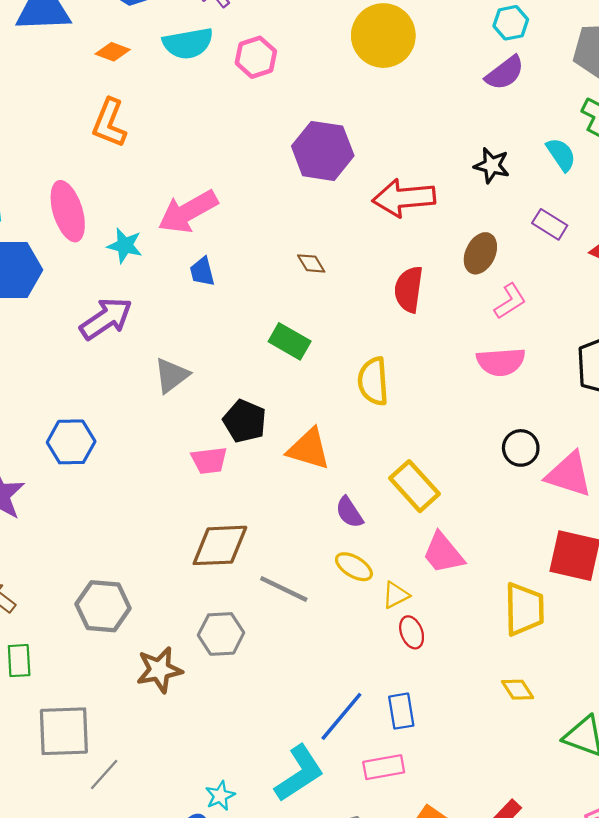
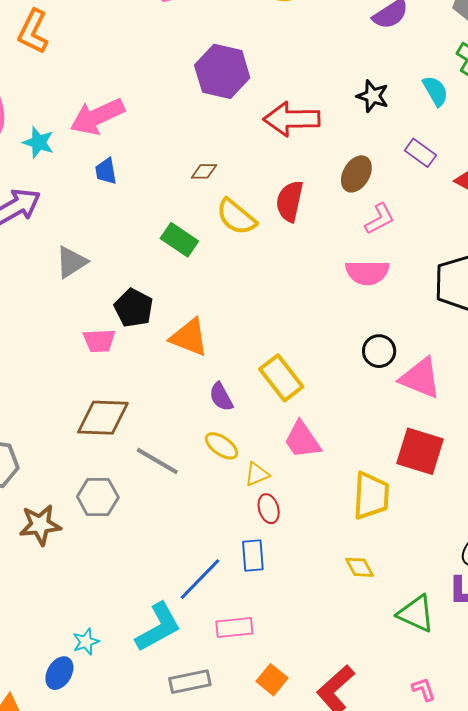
brown diamond: (311, 263) -> (204, 171), turned -64
yellow semicircle: (373, 381) -> (236, 217), moved, turned -51
blue rectangle: (401, 711) -> (253, 555), moved

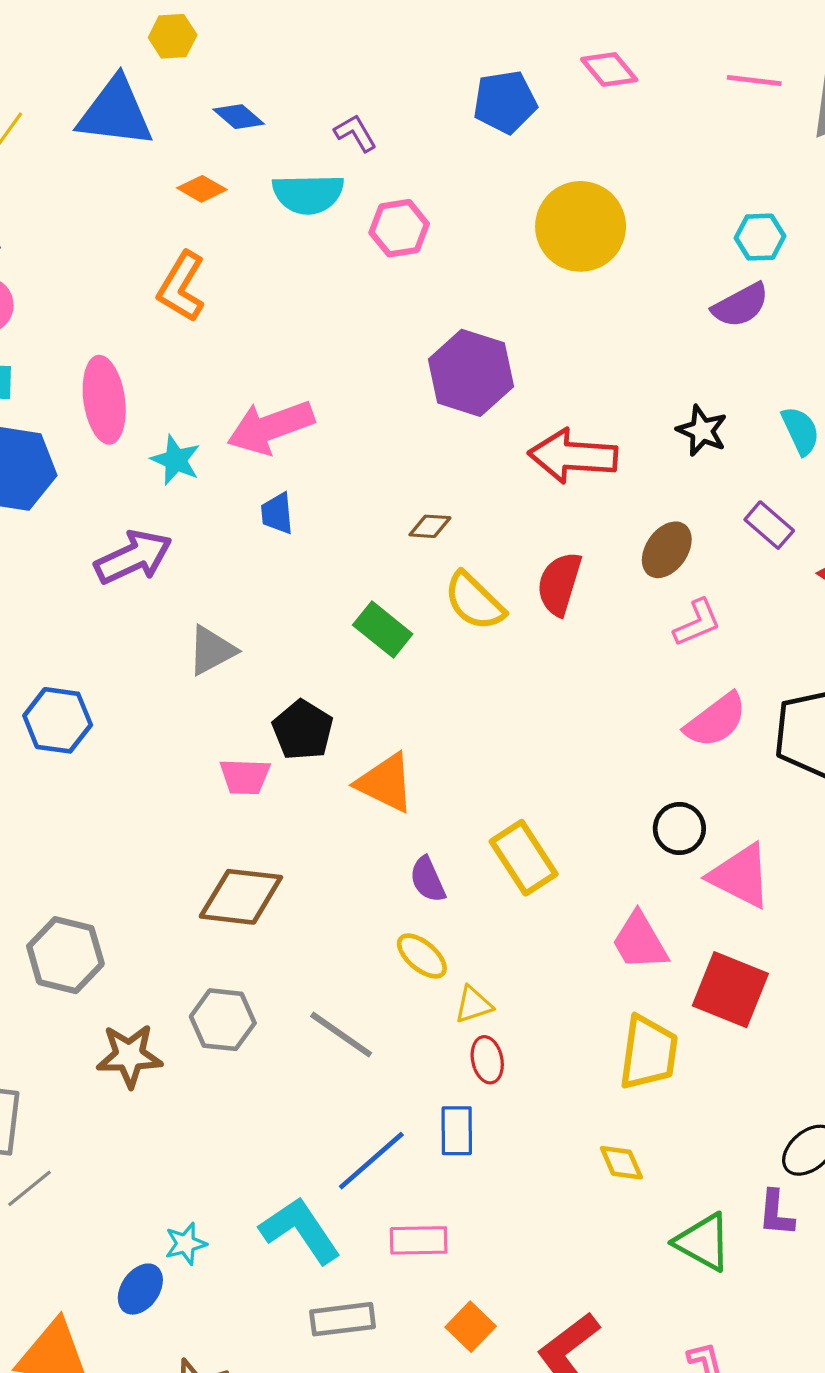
pink semicircle: (367, 273) -> (716, 720), moved, turned -42
pink trapezoid: (302, 440) -> (640, 941), moved
gray line: (157, 461) -> (341, 1035), moved
cyan L-shape: (158, 627) -> (300, 1230), turned -100

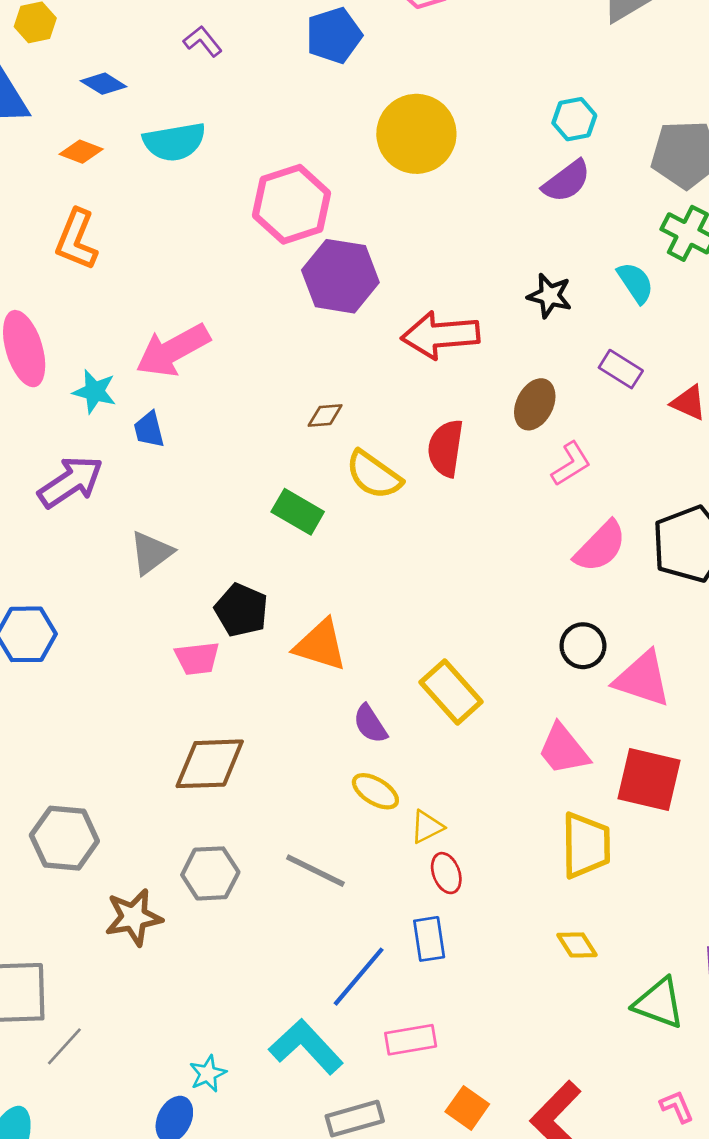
purple L-shape: (355, 133) -> (203, 41), moved
pink hexagon: (399, 228) -> (292, 204), moved, size x1.5
blue trapezoid: (277, 513) -> (149, 430), moved

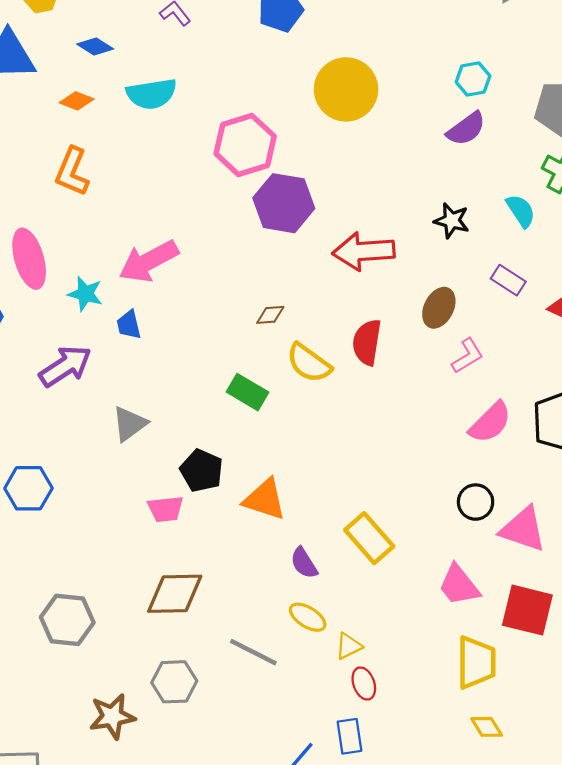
gray hexagon: (64, 838) -> (67, 620), moved
gray line: (315, 871) -> (253, 652), moved
yellow diamond: (577, 945) -> (487, 727), moved

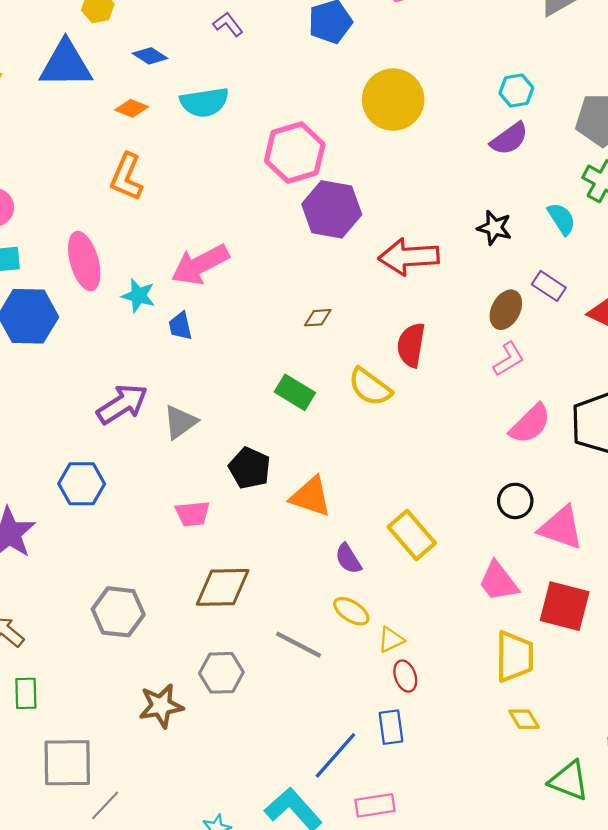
brown ellipse: (439, 308) -> (506, 310), moved
yellow semicircle: (309, 363) -> (370, 387), moved
purple arrow: (65, 366) -> (122, 404), moved
pink trapezoid: (165, 509) -> (193, 514), moved

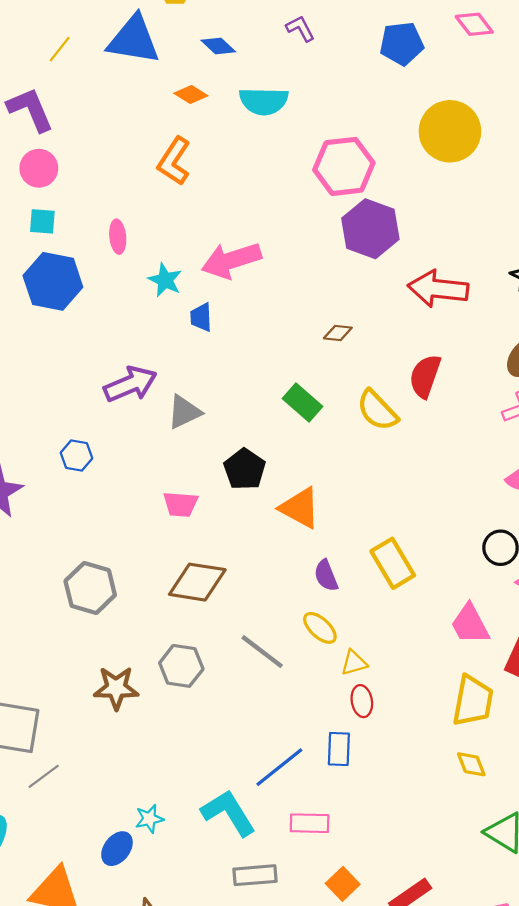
pink ellipse: (84, 261) -> (118, 237), size x0.6
blue hexagon: (82, 484) -> (76, 456), size x0.7

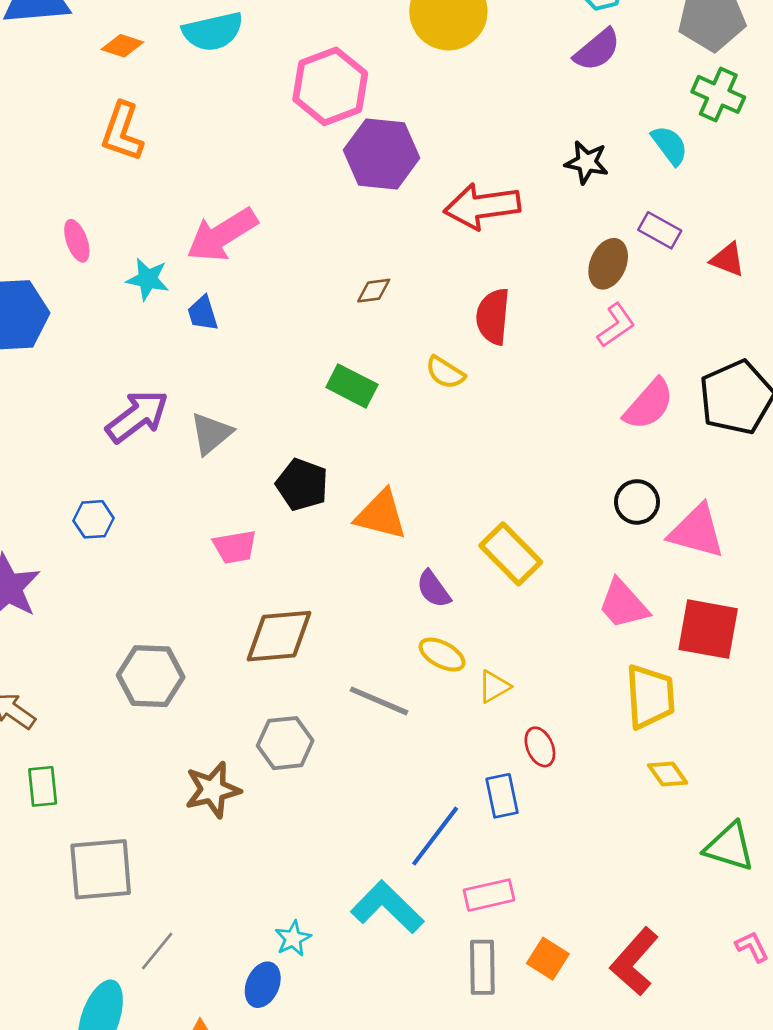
yellow semicircle: (377, 410) -> (445, 373), size x0.7
red ellipse: (362, 701) -> (540, 747), moved
gray line: (44, 776) -> (157, 951), moved
gray rectangle: (255, 875) -> (482, 967), moved, turned -72

